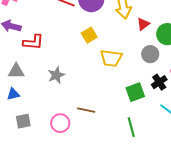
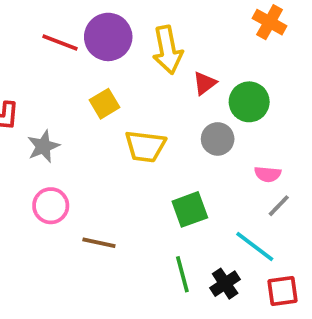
gray star: (56, 75) -> (43, 146), moved
black cross: (159, 82) -> (225, 284), moved
pink circle: (60, 123) -> (51, 206), moved

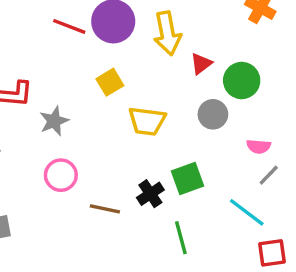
black cross: (225, 284) -> (150, 194), moved

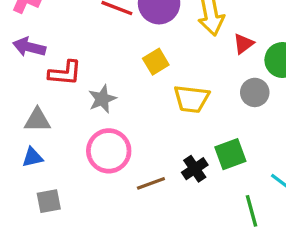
pink circle: (61, 175) -> (109, 151), size x1.4
brown line: (105, 209) -> (151, 183), turned -32
green line: (181, 238) -> (252, 211), moved

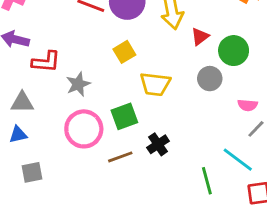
green square: (230, 154) -> (124, 116), moved

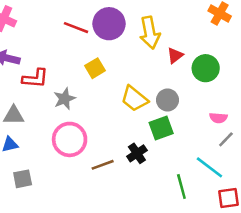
yellow square: (124, 52) -> (95, 68), moved
gray circle: (210, 79) -> (167, 100), moved
yellow trapezoid: (155, 84) -> (134, 99), turned 32
green square: (124, 116) -> (161, 128), moved

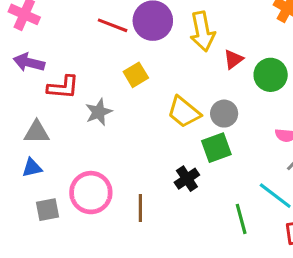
pink circle: (70, 139) -> (91, 193), moved
brown line: (103, 165) -> (140, 208), moved, turned -70

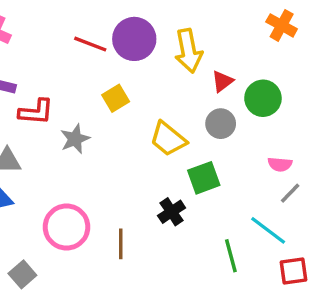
gray circle: (224, 114) -> (221, 124), moved
gray square: (48, 210) -> (22, 274), moved, turned -30

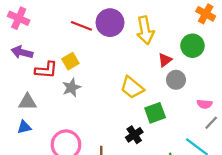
red triangle: (222, 81) -> (165, 60), moved
yellow square: (116, 98) -> (70, 61), moved
green circle: (263, 98) -> (192, 46), moved
gray circle: (221, 124) -> (176, 80), moved

